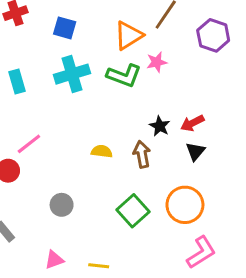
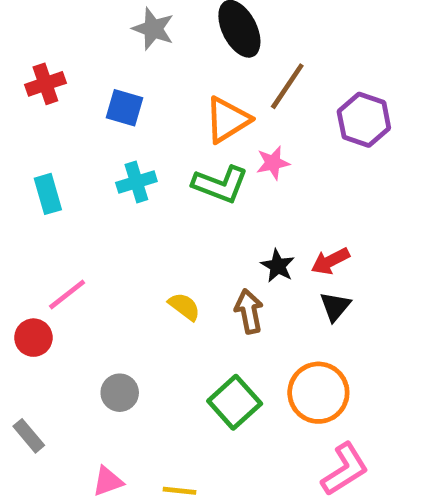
cyan cross: (72, 74) -> (136, 182), size x0.7
yellow semicircle: (102, 151) -> (184, 306), turned 30

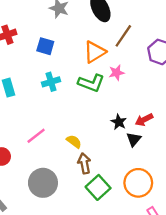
pink line: (67, 295) -> (36, 136), moved
black triangle: (335, 306) -> (134, 139), moved
brown arrow: (249, 311) -> (84, 163), moved
gray circle: (120, 393) -> (43, 183), size x1.6

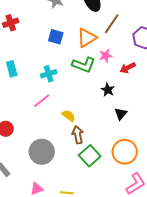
blue square: (45, 46) -> (56, 37), moved
cyan cross: (51, 82) -> (49, 74), moved
red arrow: (144, 120) -> (128, 68), moved
black star: (119, 122) -> (108, 90), moved
pink line: (36, 136) -> (42, 101), moved

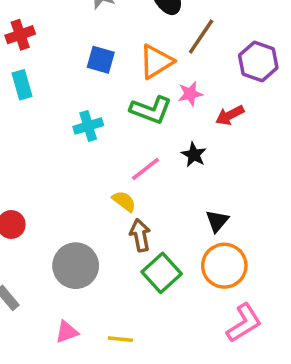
cyan rectangle: (12, 69) -> (22, 85), moved
pink line: (42, 101) -> (146, 169), moved
black triangle: (121, 114) -> (217, 221), moved

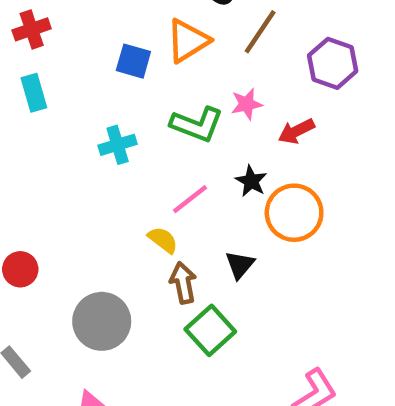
orange triangle: (156, 62) -> (188, 41), moved
black triangle: (217, 221) -> (240, 265), moved
orange circle: (224, 266) -> (294, 213), moved

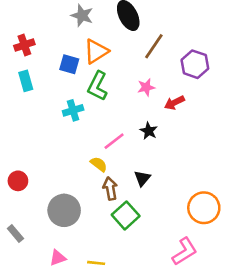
orange triangle: (188, 41) -> (96, 51), moved
blue square: (133, 61) -> (69, 64), moved
green L-shape: (197, 124) -> (97, 86), moved, turned 96
orange circle: (294, 213) -> (204, 208), moved

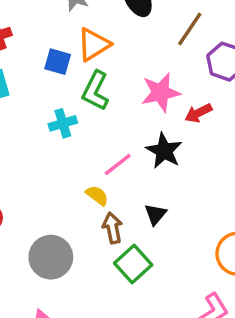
brown line: (154, 46) -> (190, 29), moved
pink star: (146, 87) -> (161, 92), size x1.6
black star: (149, 131) -> (164, 151), size x1.5

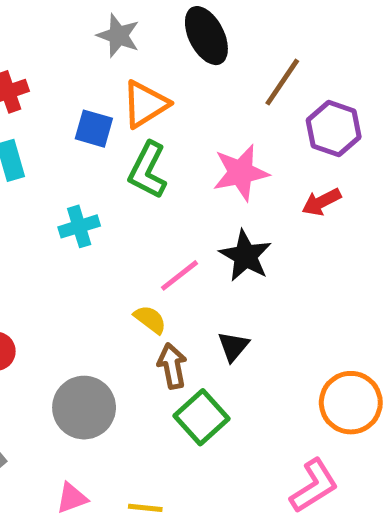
red arrow: (198, 113) -> (321, 202), moved
cyan cross: (63, 123) -> (79, 226), moved

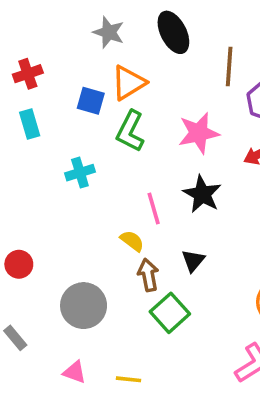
brown line: (282, 82) -> (229, 67), turned -30
pink line: (179, 275) -> (154, 209), turned -68
pink triangle: (72, 498) -> (75, 372), turned 40

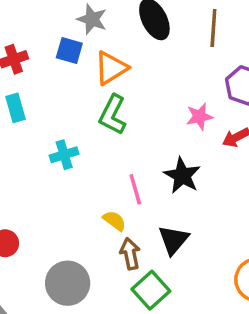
brown line: (229, 67) -> (213, 28), moved
blue square: (91, 101) -> (69, 51), moved
pink star: (199, 133) -> (200, 117), moved, size x0.7
black triangle: (193, 261) -> (173, 240), size x1.4

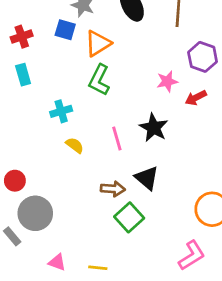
yellow semicircle: (114, 221) -> (75, 145), moved
black triangle: (173, 240) -> (147, 178), turned -30
brown arrow: (130, 254) -> (113, 189), turned 105
gray circle: (68, 283) -> (35, 213), moved

